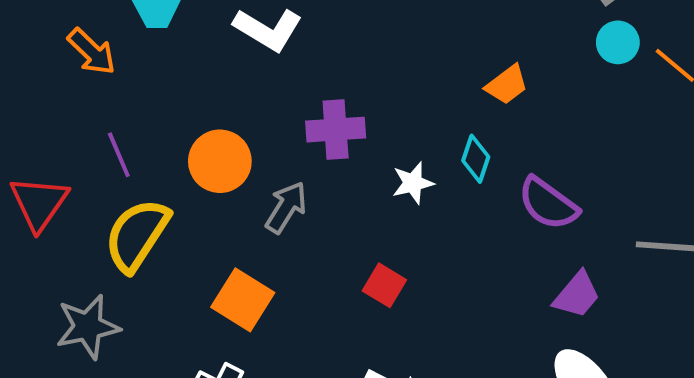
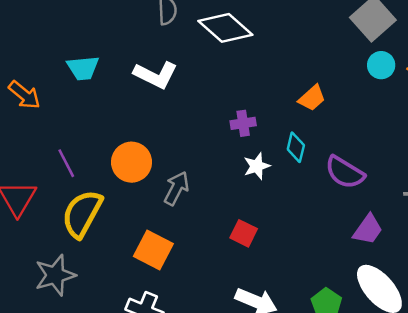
orange arrow: (92, 52) -> (24, 95), moved
purple cross: (336, 130) -> (243, 123), moved, size x0.7

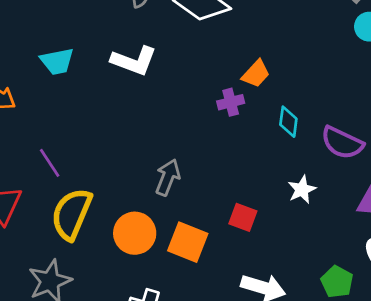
orange trapezoid: (312, 98) -> (256, 74), moved
orange circle: (132, 162) -> (135, 233), moved
white star: (257, 166) -> (302, 190), moved
orange square: (153, 250) -> (188, 242), moved

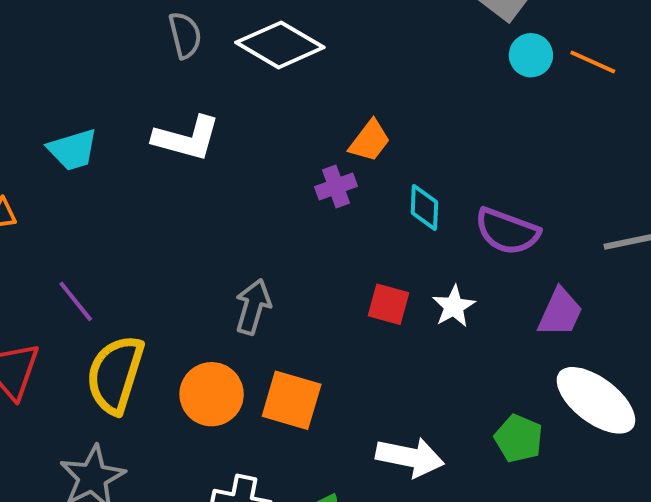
red square: (243, 217) -> (388, 304), moved

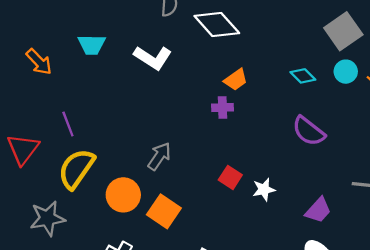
orange trapezoid: (370, 141) -> (236, 80), moved
cyan diamond: (424, 207) -> (303, 76), moved, turned -65
purple semicircle: (507, 231) -> (309, 131), moved

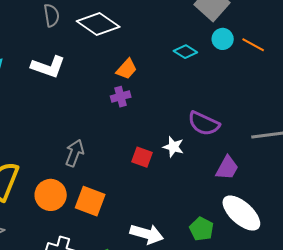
purple semicircle: (309, 131) -> (204, 124), moved
white star: (264, 189) -> (173, 147), moved, turned -30

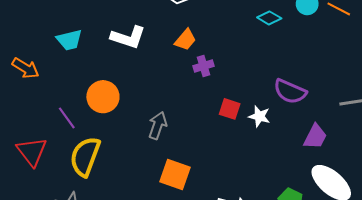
orange trapezoid: (127, 69) -> (185, 40), moved
red square: (142, 157) -> (230, 109), moved
orange circle: (51, 195) -> (103, 97), moved

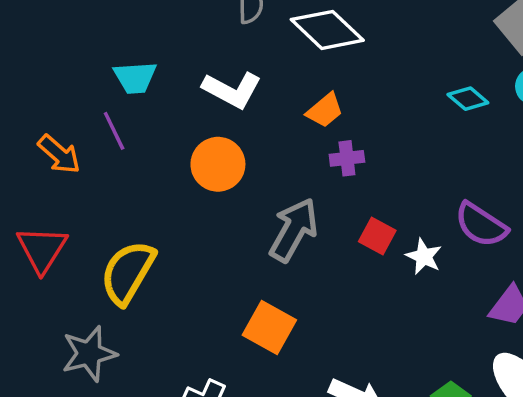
orange arrow: (26, 68) -> (59, 154), moved
orange circle: (103, 97) -> (218, 164), moved
purple line: (67, 118) -> (114, 131), moved
gray arrow: (158, 125) -> (294, 230), moved, size x1.4

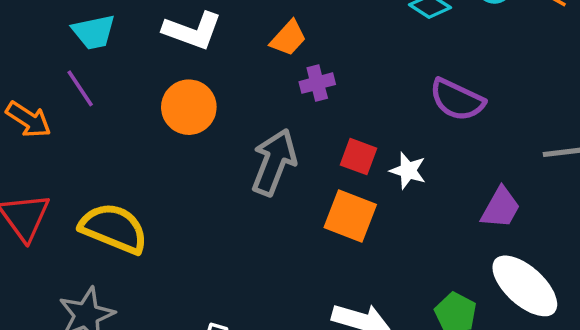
purple semicircle: (481, 225) -> (457, 100), moved
yellow semicircle: (128, 272) -> (114, 228), turned 90
orange square: (269, 327) -> (350, 216), moved

